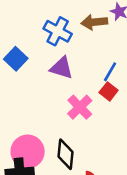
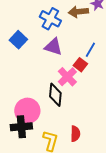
red square: (109, 91) -> (80, 65), moved
black diamond: (65, 154) -> (55, 95), moved

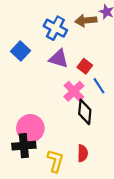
blue line: (90, 50) -> (99, 86), moved, turned -63
red square: (80, 65) -> (85, 66), moved
black diamond: (55, 95) -> (85, 112), moved

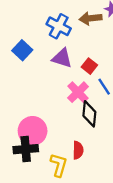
red semicircle: (83, 153) -> (78, 150), moved

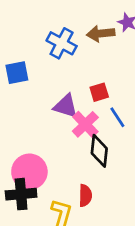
blue square: (22, 50) -> (17, 73), turned 36
purple triangle: (62, 58) -> (66, 106), moved
red square: (89, 66) -> (99, 92), turned 35

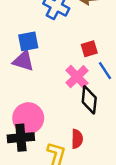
blue square: (17, 73) -> (28, 41), moved
purple triangle: (66, 106) -> (23, 61), moved

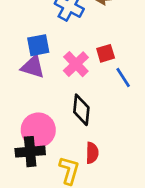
pink cross: (77, 77) -> (76, 64), moved
black diamond: (89, 100) -> (81, 110), moved

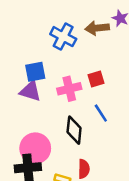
pink cross: (76, 64) -> (69, 89), turned 30
blue line: (123, 78) -> (101, 113), moved

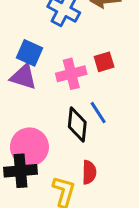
blue square: (35, 72) -> (29, 53), turned 35
blue line: (101, 113) -> (98, 113), moved

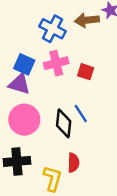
red square: (104, 62) -> (86, 72), turned 35
pink cross: (71, 74) -> (56, 63), moved
pink circle: (29, 147) -> (24, 120), moved

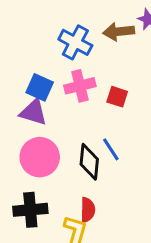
red semicircle: (73, 163) -> (88, 210), moved

